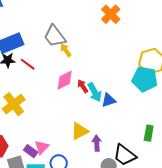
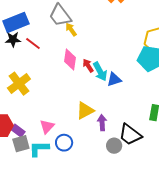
pink diamond: (65, 80) -> (70, 60), turned -55
purple rectangle: (31, 151) -> (18, 131), moved

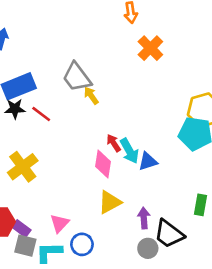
pink diamond: (70, 60) -> (103, 164), moved
purple arrow: (102, 123) -> (144, 218), moved
gray square: (21, 144) -> (25, 246), turned 30

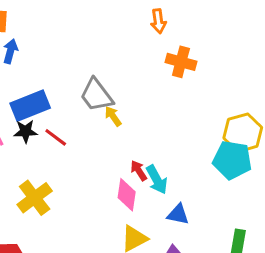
orange cross: (150, 48) -> (181, 62), turned -30
blue triangle: (148, 161) -> (178, 214), moved, turned 30

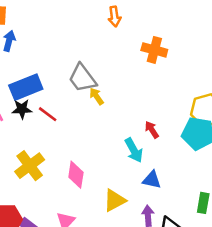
orange arrow: (158, 21) -> (114, 16), moved
red arrow: (139, 171) -> (152, 130), moved
pink diamond: (127, 195) -> (76, 175), moved

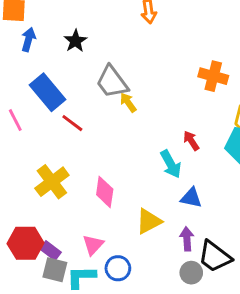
orange cross: (154, 50) -> (213, 76), moved
blue rectangle: (26, 87) -> (48, 92), turned 72
black star: (22, 109) -> (75, 41), moved, turned -30

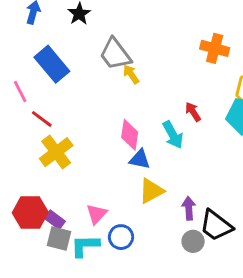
red line: (72, 123) -> (42, 119), moved
pink diamond: (105, 192) -> (130, 135), moved
blue triangle: (191, 198) -> (140, 159), moved

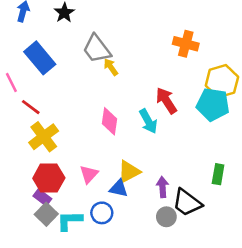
red arrow: (193, 112) -> (166, 101), size x1.5
blue triangle: (140, 159) -> (119, 188), moved
red hexagon: (30, 213) -> (49, 178), moved
pink triangle: (97, 214) -> (89, 174), moved
gray square: (59, 238) -> (46, 214), turned 30

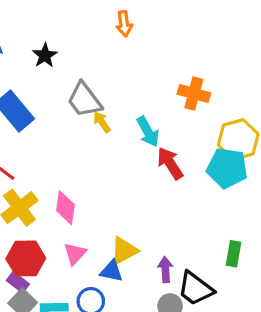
pink diamond: (110, 121) -> (65, 208), moved
cyan arrow: (148, 121) -> (148, 132), moved

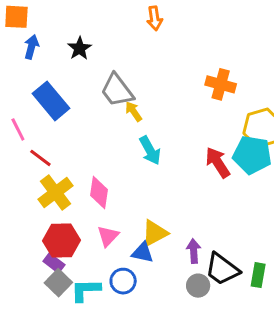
cyan arrow: (148, 132) -> (150, 150), moved
red arrow: (170, 163) -> (218, 162), moved
green rectangle: (233, 254) -> (258, 275), moved

